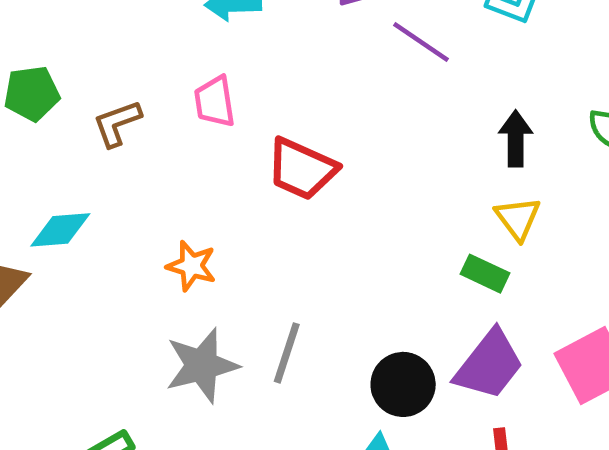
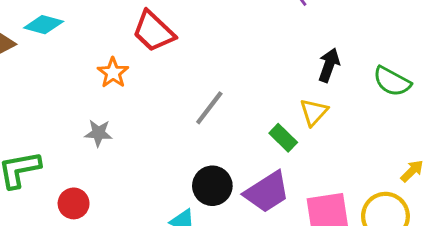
red trapezoid: (302, 169) -> (153, 31), moved
gray line: (287, 353) -> (209, 108), moved
gray star: (202, 365) -> (98, 133), size x0.6

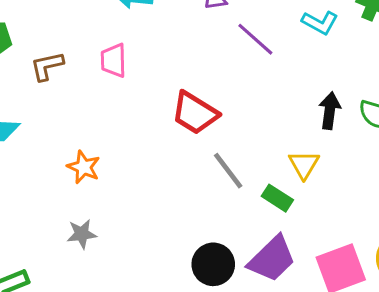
red trapezoid: (153, 31) -> (195, 113), moved
black arrow: (329, 65) -> (330, 111), moved
gray line: (209, 108) -> (228, 171), moved, turned -63

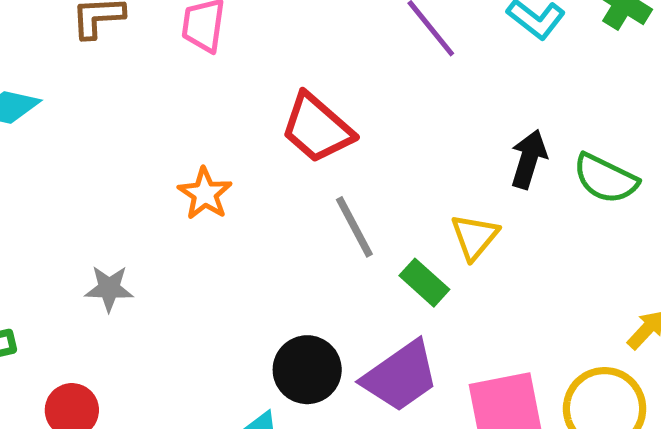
orange star: (84, 167) -> (205, 194), moved

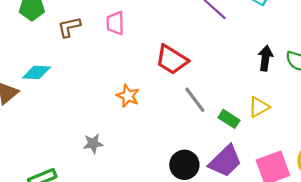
yellow triangle: (475, 237) -> (259, 107), moved, turned 30

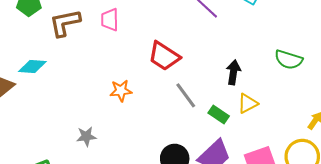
brown L-shape: (69, 27) -> (65, 23), size x1.4
black arrow: (265, 58) -> (233, 72), moved
orange star: (128, 96) -> (121, 91), turned -30

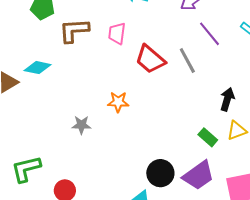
red trapezoid: (164, 56) -> (150, 59), moved
gray line: (186, 95) -> (187, 60), moved
gray star: (86, 136) -> (81, 125), moved

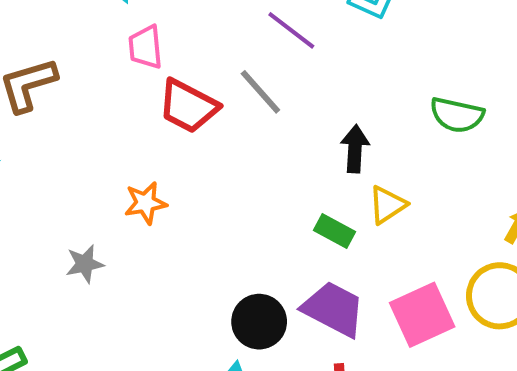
pink trapezoid: (117, 33) -> (145, 47), moved
purple trapezoid: (198, 175) -> (334, 309), turned -104

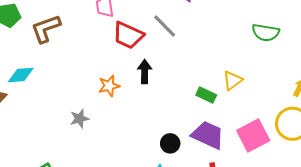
black arrow: (355, 149) -> (145, 72), moved
black circle: (259, 322) -> (170, 143), size x0.7

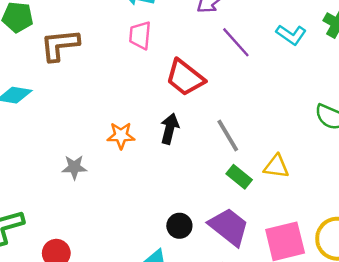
gray line: (165, 26) -> (228, 136), moved
red trapezoid: (128, 35) -> (185, 78), moved
yellow triangle: (233, 80) -> (276, 166), turned 30

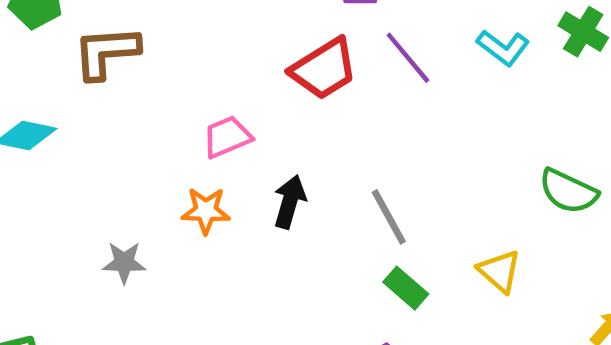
pink trapezoid: (140, 35) -> (227, 137), moved, turned 60
red trapezoid: (185, 78) -> (324, 69), moved, turned -72
yellow triangle: (276, 166) -> (499, 271), moved, turned 32

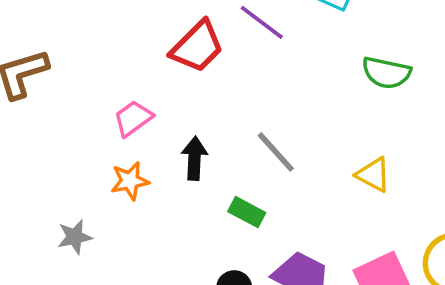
green semicircle: (568, 191) -> (386, 73), moved
green rectangle: (406, 288) -> (247, 212), moved

